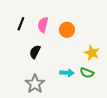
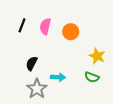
black semicircle: (35, 52) -> (32, 63), moved
cyan arrow: (67, 73) -> (58, 77), moved

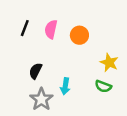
cyan arrow: (58, 77) -> (65, 86), turned 96

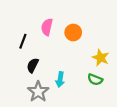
black line: (25, 28) -> (23, 41), moved

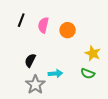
black line: (23, 41) -> (21, 20), moved
cyan arrow: (60, 80) -> (55, 74), turned -104

